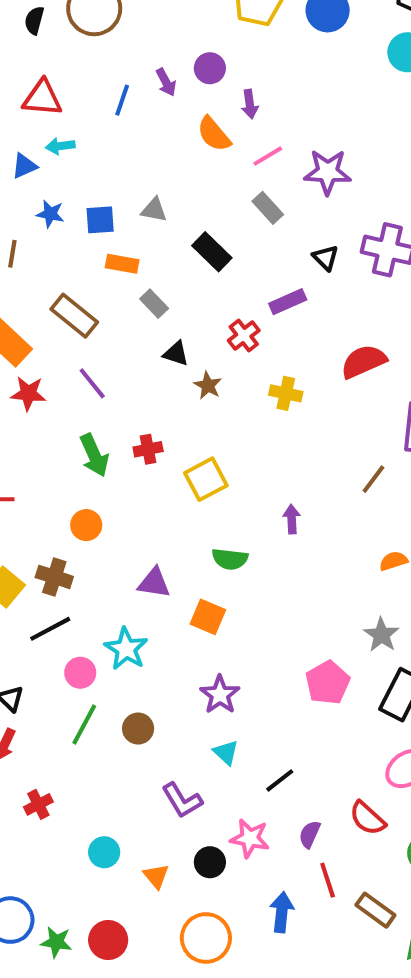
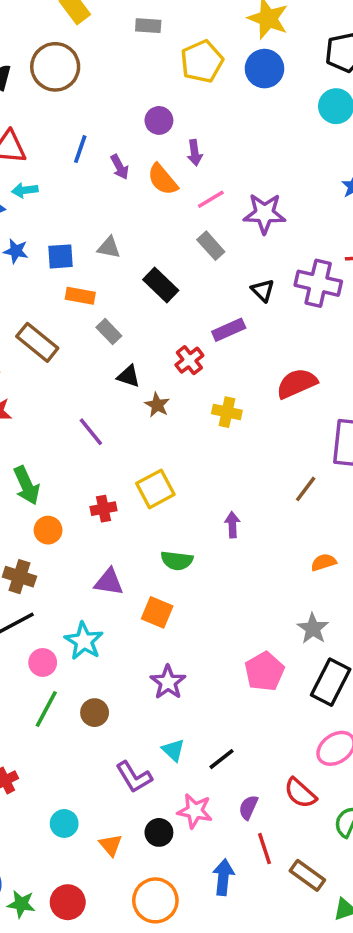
purple arrow: (166, 82) -> (120, 167), moved
purple line: (92, 383) -> (91, 432), moved
red cross: (148, 449) -> (103, 509), moved
green arrow: (94, 455) -> (27, 485), moved
cyan triangle: (226, 752) -> (173, 750), moved

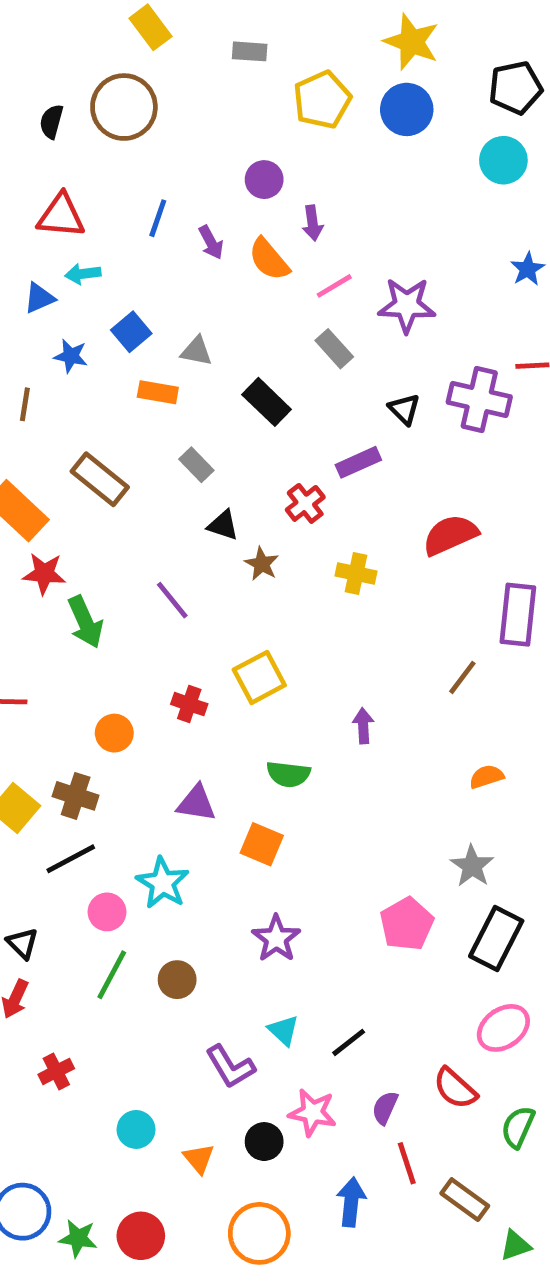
blue square: (61, 256) -> (131, 332), moved, turned -36
orange rectangle: (80, 296) -> (158, 392), moved
green arrow: (27, 485) -> (85, 622), moved
red cross: (103, 509) -> (189, 704), turned 30

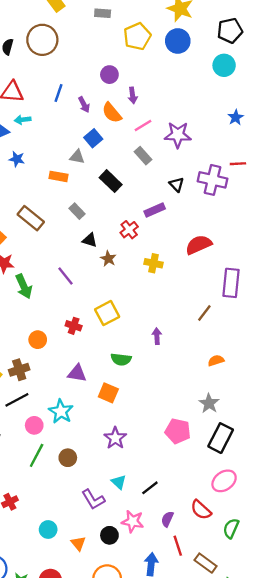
blue square: (131, 332) -> (93, 138), moved
brown cross: (76, 796) -> (19, 370), turned -36
pink pentagon: (407, 924) -> (178, 431), turned -30

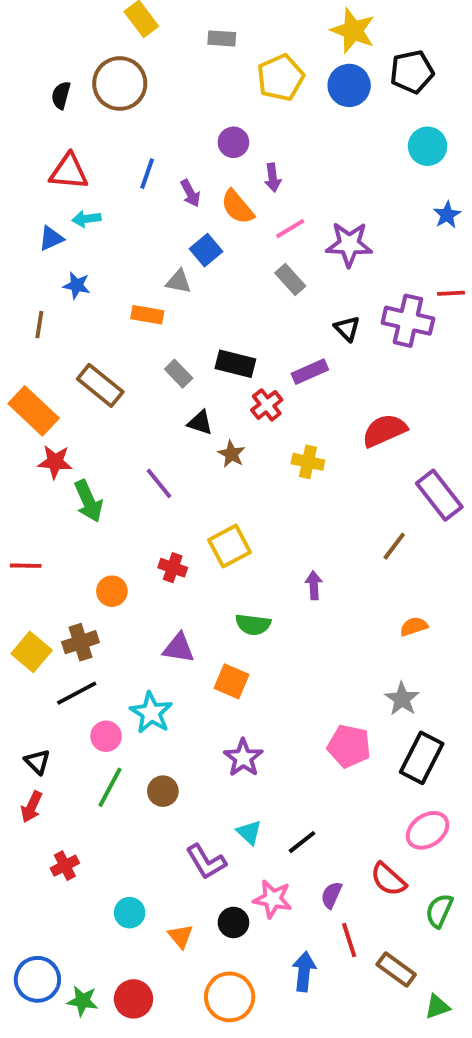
black pentagon: (230, 31) -> (412, 72), moved
cyan circle: (224, 65) -> (428, 146), moved
black rectangle: (111, 181) -> (235, 364), moved, turned -30
purple rectangle: (231, 283) -> (439, 495), turned -44

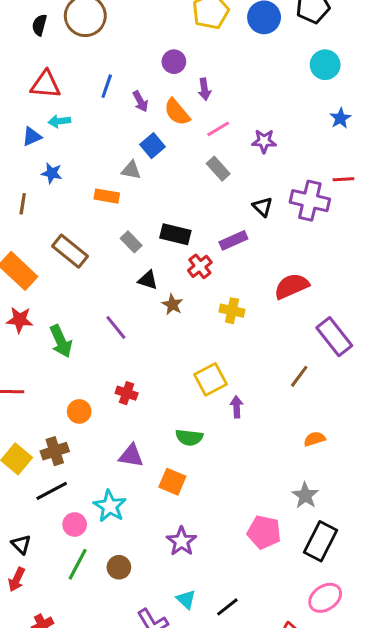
purple star: (349, 244) -> (264, 141), size x0.7
red star: (55, 462) -> (20, 320), moved
yellow square: (230, 546) -> (211, 379), moved

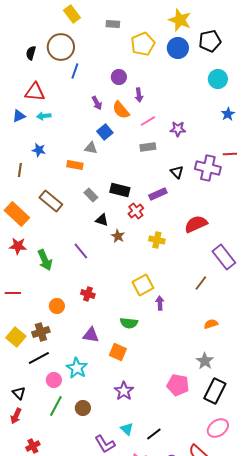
blue line: (107, 86) -> (75, 71), moved
blue triangle: (32, 137) -> (19, 116), moved
gray rectangle: (218, 169) -> (148, 147), turned -56

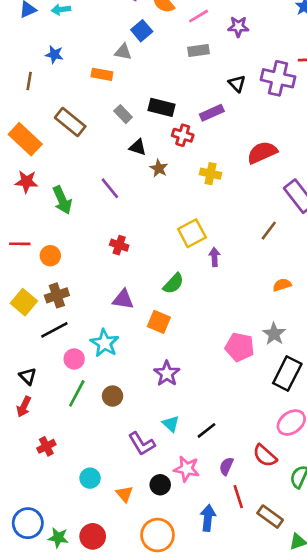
red cross: (136, 211) -> (183, 135), turned -35
orange circle: (57, 306) -> (50, 256), moved
green semicircle: (129, 323) -> (173, 284), turned -54
pink pentagon: (178, 385) -> (240, 347), moved

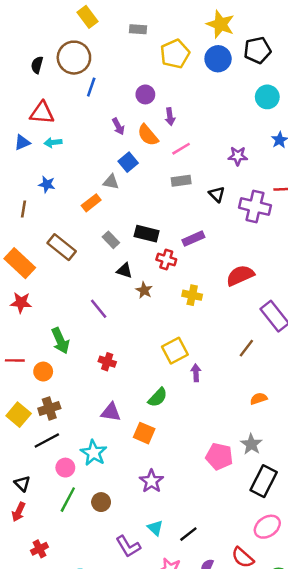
purple star: (238, 27) -> (238, 156), moved
orange rectangle: (102, 74) -> (91, 203), turned -48
black triangle: (237, 84) -> (217, 194), moved
green arrow: (62, 200) -> (60, 341), moved

